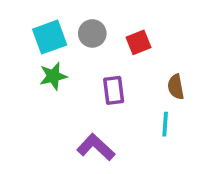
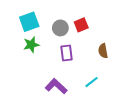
gray circle: (92, 33) -> (60, 28), moved
cyan line: (165, 124) -> (92, 82), moved, turned 48

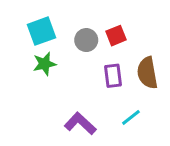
brown semicircle: (103, 51) -> (147, 73), size x1.5
purple rectangle: (67, 53) -> (113, 76), moved

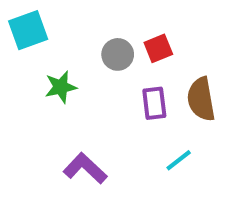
cyan square: (42, 31) -> (28, 30), moved
purple L-shape: (80, 123) -> (85, 168), moved

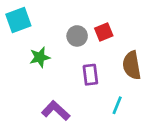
purple rectangle: (154, 103) -> (90, 75), moved
cyan line: (179, 160) -> (117, 105), turned -30

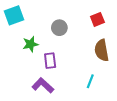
red square: (104, 32) -> (97, 19), moved
purple rectangle: (90, 75) -> (50, 61), moved

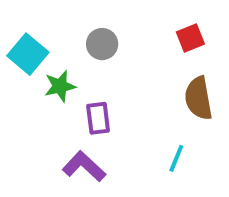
cyan square: (14, 15) -> (28, 54), moved, turned -30
gray circle: (59, 28) -> (102, 44), moved

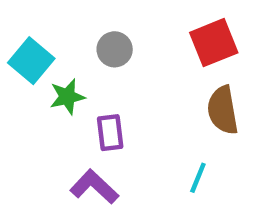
red square: (190, 38) -> (214, 43), size x1.5

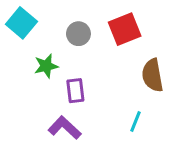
red square: (214, 43) -> (125, 29), moved
cyan square: (31, 61) -> (21, 23), moved

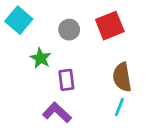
green star: (46, 66) -> (41, 58), turned -30
brown semicircle: (152, 75) -> (122, 77), moved

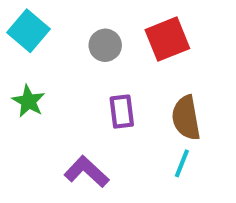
green star: (41, 58) -> (29, 101), moved
purple rectangle: (66, 80) -> (122, 112), moved

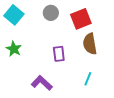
gray circle: (105, 45) -> (51, 13), moved
brown semicircle: (186, 118) -> (90, 44), moved

